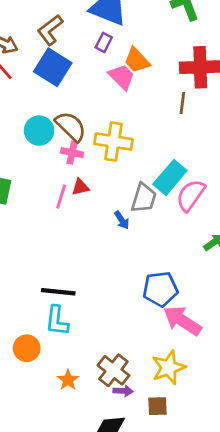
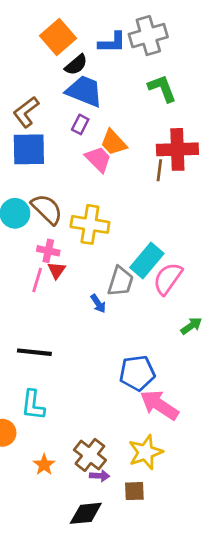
blue square: (53, 67) -> (29, 149), turned -33
brown line: (182, 103) -> (159, 170), moved
pink cross: (72, 153) -> (48, 251), moved
red triangle: (80, 187) -> (57, 270), turned -42
black line: (58, 292) -> (34, 352), moved

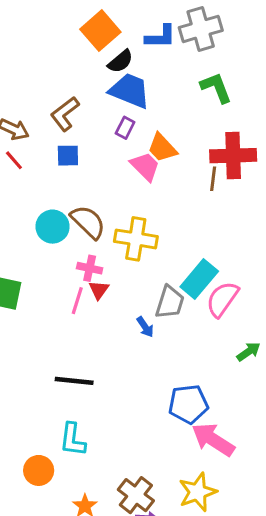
blue square: (29, 149) -> (68, 156), size x0.6

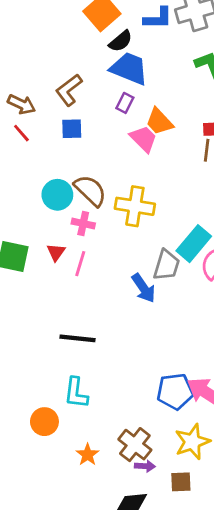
pink cross: (90, 268) -> (83, 223), moved
red triangle: (99, 290) -> (56, 252), moved
blue arrow: (145, 327) -> (144, 288), size x1.5
blue pentagon: (188, 404) -> (175, 391), moved

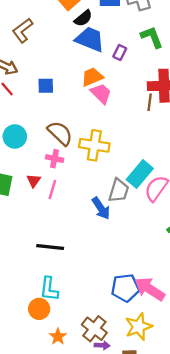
brown L-shape: (69, 90) -> (23, 30), moved
purple rectangle: (125, 103) -> (120, 53), moved
orange trapezoid: (159, 122) -> (92, 77), moved, turned 110
cyan circle: (57, 195) -> (15, 136), moved
orange circle: (44, 422) -> (39, 309), moved

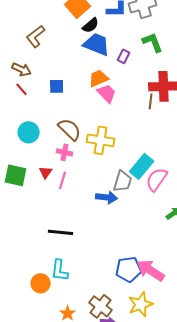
blue arrow: (101, 208) -> (107, 197), turned -50
orange circle: (39, 309) -> (41, 283), moved

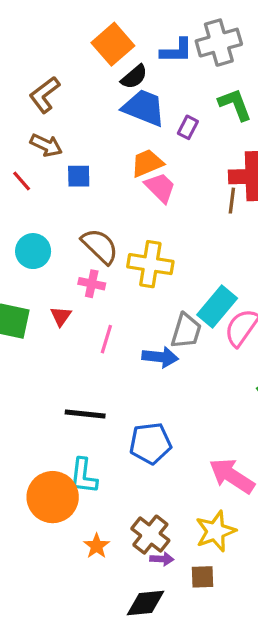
brown arrow: (22, 69) -> (46, 145), moved
pink line: (63, 180) -> (106, 339), moved
blue pentagon: (129, 269) -> (150, 443), moved
orange circle: (41, 283) -> (53, 497), size x1.6

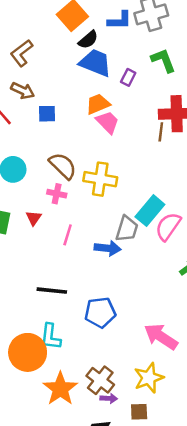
orange star: (97, 546) -> (60, 389), size x1.8

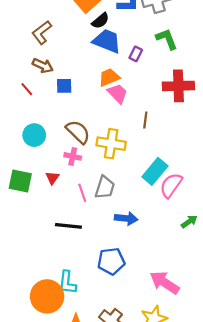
brown line: (161, 132) -> (145, 120), moved
gray trapezoid: (127, 229) -> (105, 187), moved
pink line: (68, 235) -> (82, 193), turned -36
blue arrow: (108, 248) -> (126, 218), moved
black line: (52, 291) -> (68, 226), moved

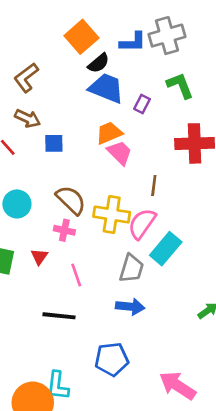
pink semicircle: (171, 185) -> (142, 224), moved
gray trapezoid: (105, 187) -> (131, 268), moved

